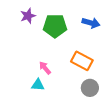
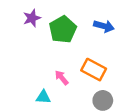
green pentagon: (55, 26) -> (63, 30), turned -30
pink arrow: (45, 68) -> (62, 78), moved

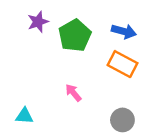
orange rectangle: (94, 70) -> (122, 64), moved
cyan triangle: (43, 97) -> (24, 116), moved

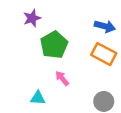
green pentagon: (75, 35) -> (54, 45), moved
cyan triangle: (24, 116) -> (38, 98), moved

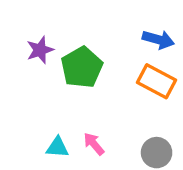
purple star: (32, 18) -> (40, 50), moved
pink arrow: (62, 78) -> (94, 144), moved

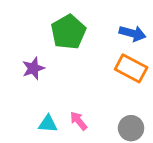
purple star: (40, 50) -> (33, 68), moved
green pentagon: (82, 67) -> (68, 32), moved

